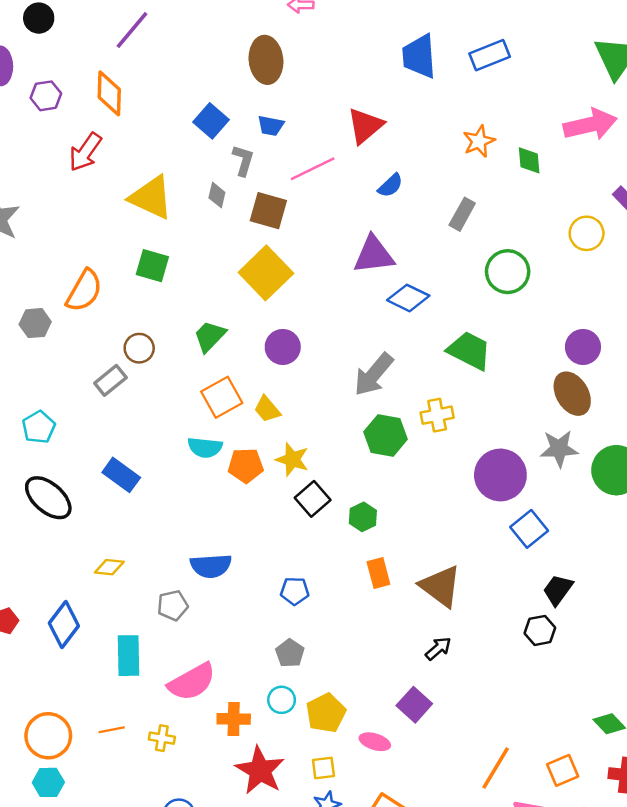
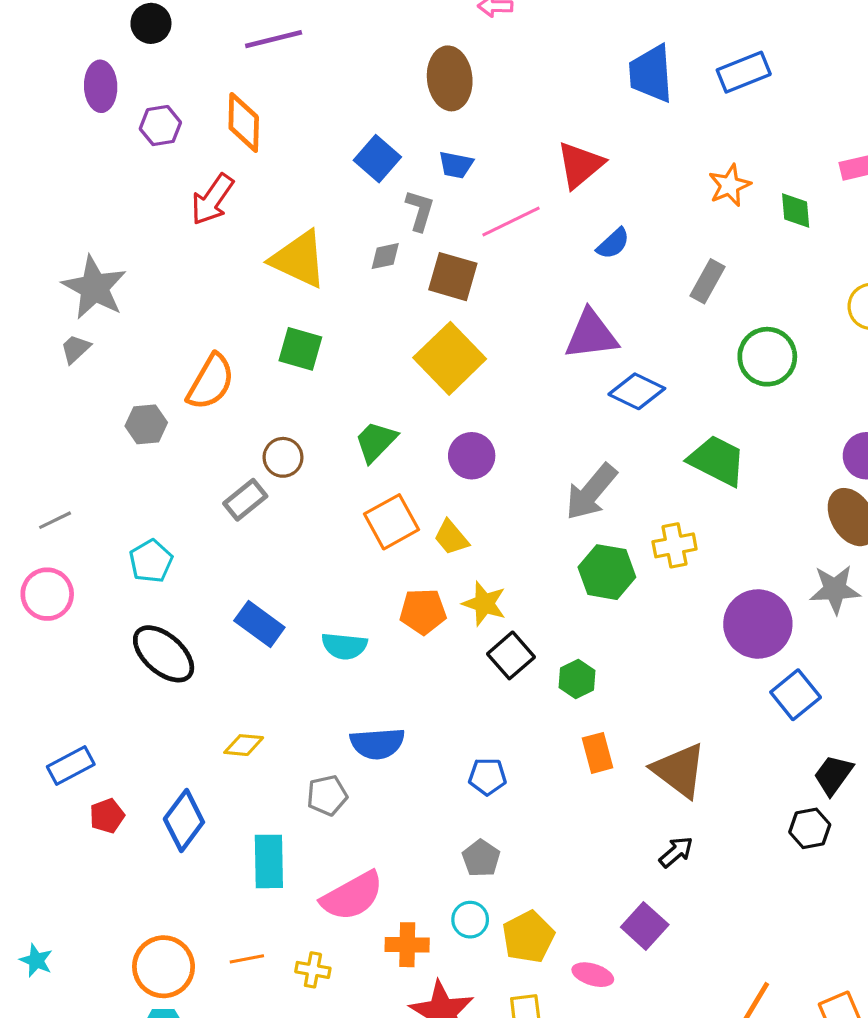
purple line: (132, 30) -> (274, 39), turned 36
gray diamond: (217, 195) -> (385, 256), turned 65
cyan semicircle: (205, 447) -> (344, 646), moved

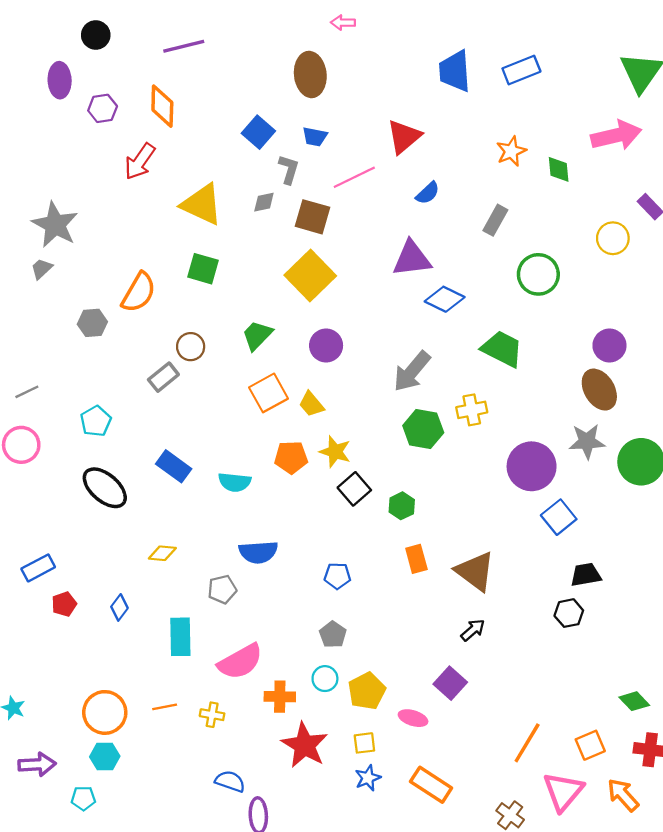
black trapezoid: (833, 775) -> (586, 575), turned 44
blue diamond: (184, 821) -> (119, 607), size x0.6

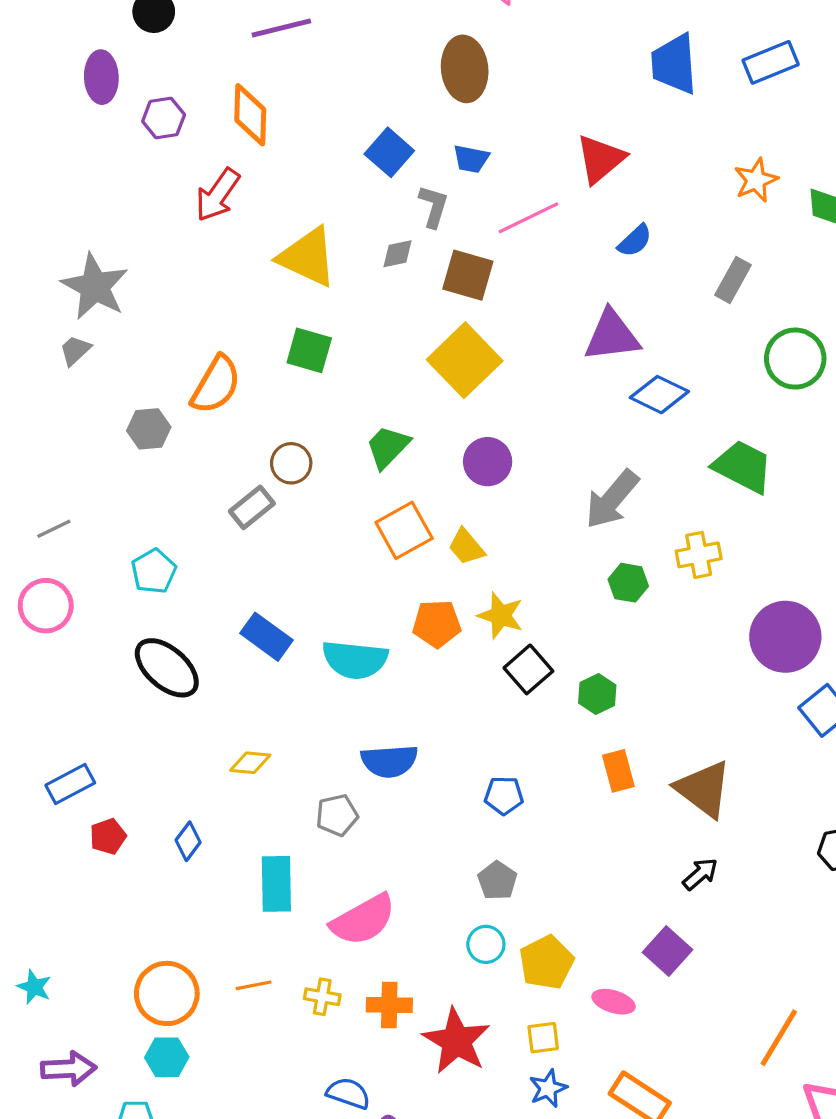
green hexagon: (423, 429) -> (628, 583), size x0.7
cyan semicircle: (235, 482) -> (355, 660), size x1.4
orange cross: (280, 697) -> (389, 1005), moved

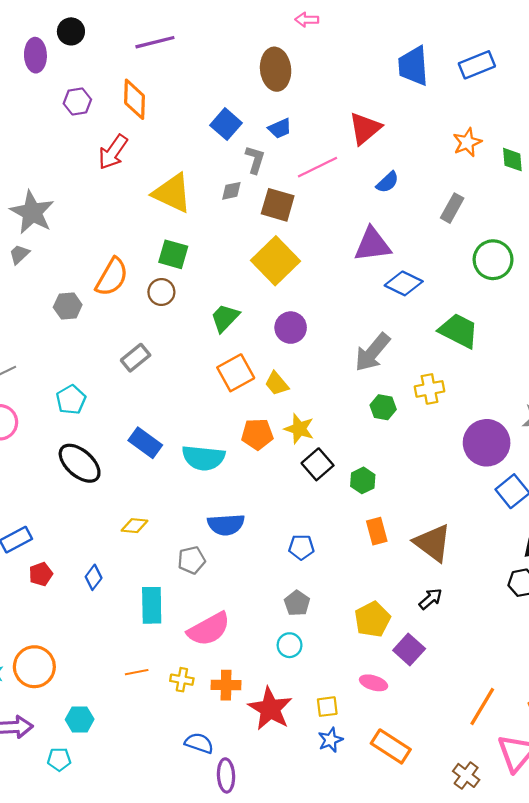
purple ellipse: (101, 77) -> (35, 55), moved
blue trapezoid: (471, 159) -> (280, 128), turned -35
brown circle: (291, 463) -> (161, 292), moved
yellow pentagon: (546, 962) -> (372, 619), moved
orange circle: (167, 993) -> (34, 667), moved

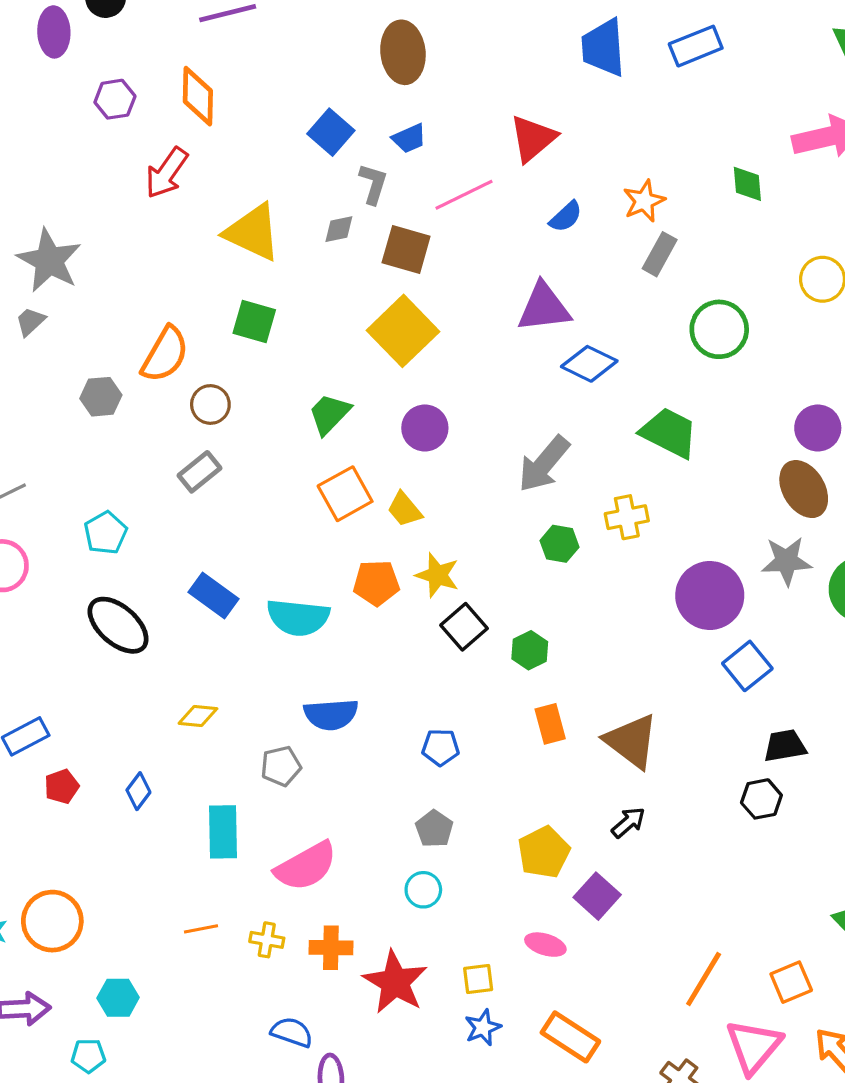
orange star: (467, 142) -> (644, 201), moved
brown circle: (161, 292) -> (210, 404), moved

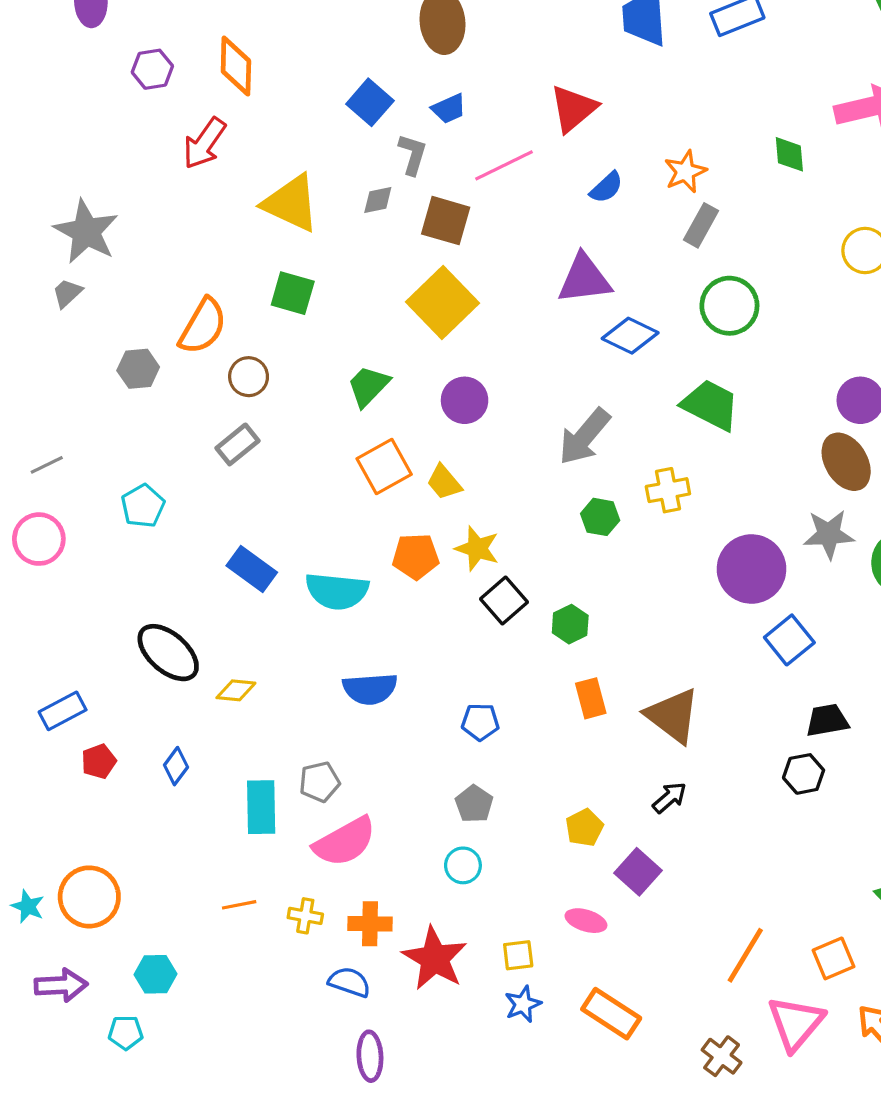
green circle: (719, 329) -> (729, 306), moved
black ellipse: (118, 625) -> (168, 653), moved
gray pentagon: (281, 766) -> (320, 782), moved
yellow pentagon: (544, 852) -> (584, 828), size x0.7
blue semicircle: (292, 1032) -> (349, 982), moved

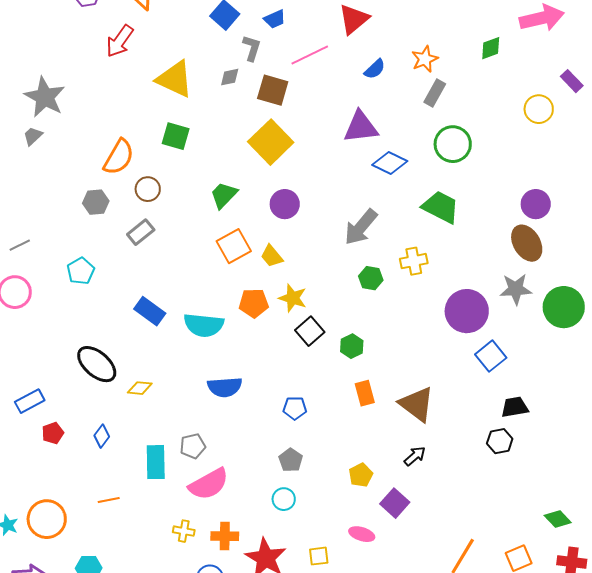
green diamond: (789, 154) -> (491, 48), turned 75
gray hexagon: (138, 369) -> (96, 202), moved
orange line: (239, 905) -> (109, 500), moved

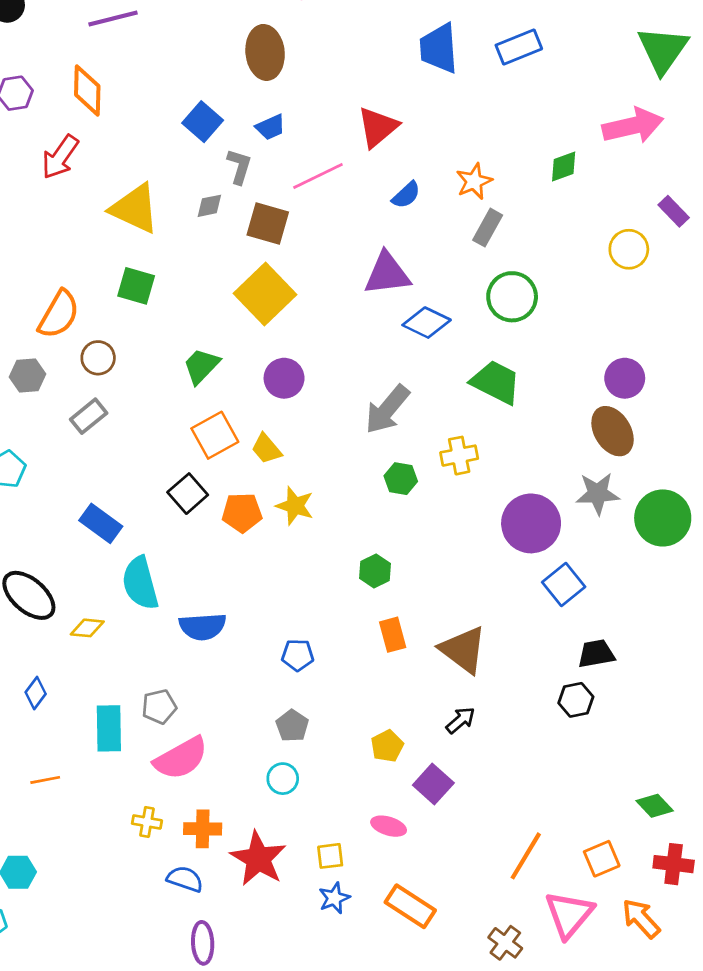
cyan semicircle: (204, 325) -> (140, 583), moved, turned 69
black square: (310, 331) -> (188, 494), moved

